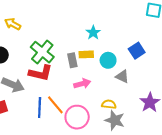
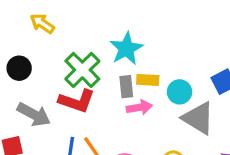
cyan star: (93, 33) -> (126, 49), moved, size x1.5
gray triangle: (122, 76) -> (198, 118), size x1.6
pink arrow: (82, 84) -> (139, 107), moved

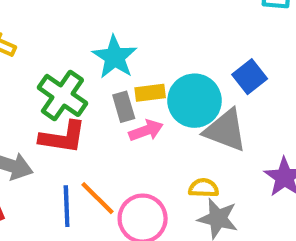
cyan circle: (179, 92) -> (195, 101), size x1.6

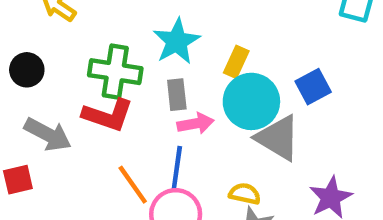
yellow rectangle: (150, 93) -> (236, 62), moved, turned -68
green cross: (62, 95) -> (115, 72), turned -36
blue line: (67, 206) -> (177, 168), moved

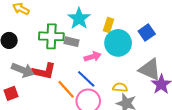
gray rectangle: (177, 95) -> (72, 42), moved, turned -64
red L-shape: (108, 115) -> (44, 71), moved
gray triangle: (278, 138) -> (150, 70), moved
blue line: (177, 168) -> (86, 79), turned -48

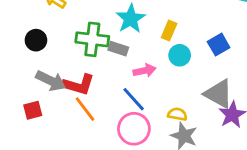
cyan circle: (118, 43) -> (180, 55), size x0.6
orange line: (66, 89) -> (85, 109), moved

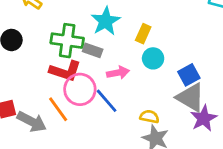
blue square: (219, 45) -> (189, 75), moved
gray arrow: (51, 81) -> (32, 122), moved
red L-shape: (79, 85) -> (65, 71), moved
pink circle: (134, 129) -> (80, 89), moved

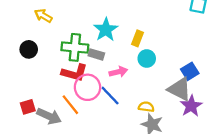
blue square: (189, 75) -> (190, 71), moved

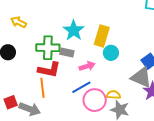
yellow rectangle: (138, 38) -> (102, 36), size x1.5
pink circle: (87, 87) -> (95, 100), moved
blue line: (110, 96) -> (81, 87), turned -72
orange line: (70, 105) -> (42, 88), moved, turned 36

